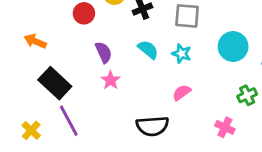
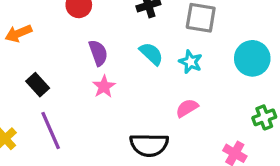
orange arrow: (35, 41) -> (18, 33), turned -50
black rectangle: (55, 83) -> (38, 85), size x0.6

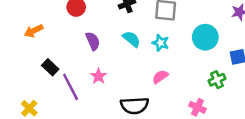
pink star: (104, 87) -> (99, 76), moved
purple line: (51, 131) -> (71, 87), moved

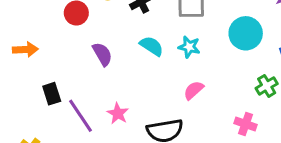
orange arrow: (34, 31) -> (25, 49), turned -150
black rectangle: (50, 67) -> (52, 94), turned 35
pink star: (99, 76) -> (118, 114), moved

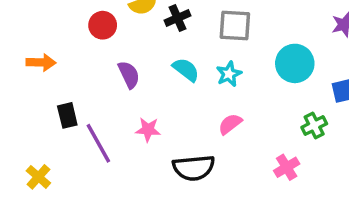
cyan star: (189, 47) -> (229, 74), turned 30
pink star: (118, 114) -> (148, 130), moved, turned -30
pink cross: (245, 124) -> (287, 167), turned 35

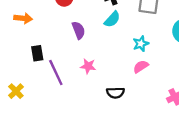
cyan semicircle: (186, 70) -> (112, 19), moved, turned 90
cyan star: (229, 74) -> (141, 44), moved
black semicircle: (194, 168) -> (115, 93), size x0.7

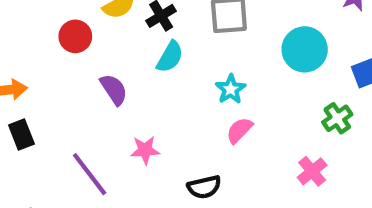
black rectangle: (37, 53) -> (21, 134), moved

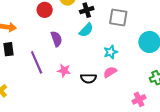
purple line: (90, 174) -> (37, 62), moved
black semicircle: (204, 187) -> (88, 78), moved

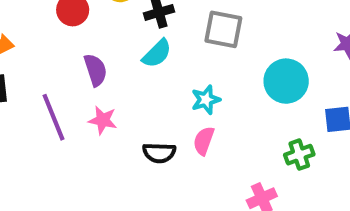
pink star: (64, 71) -> (103, 120), moved
pink semicircle: (110, 72) -> (204, 141), turned -40

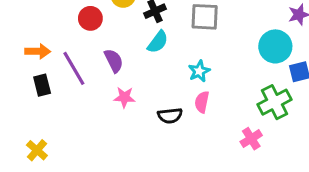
cyan circle: (286, 81) -> (275, 46), moved
purple line: (53, 117) -> (74, 68), moved
green cross: (299, 155) -> (274, 102), size x1.5

